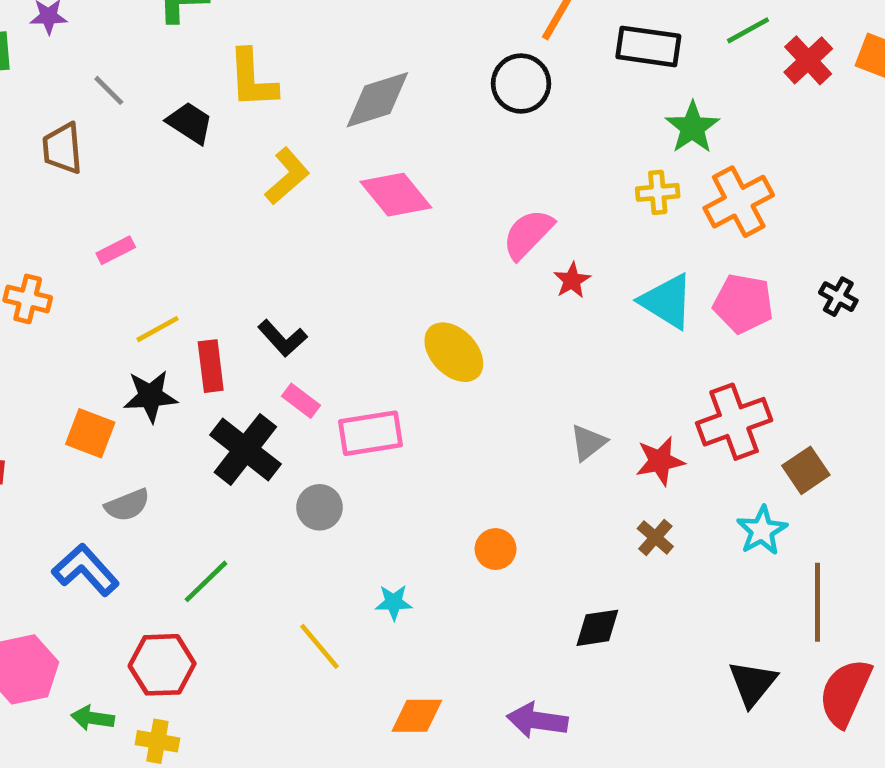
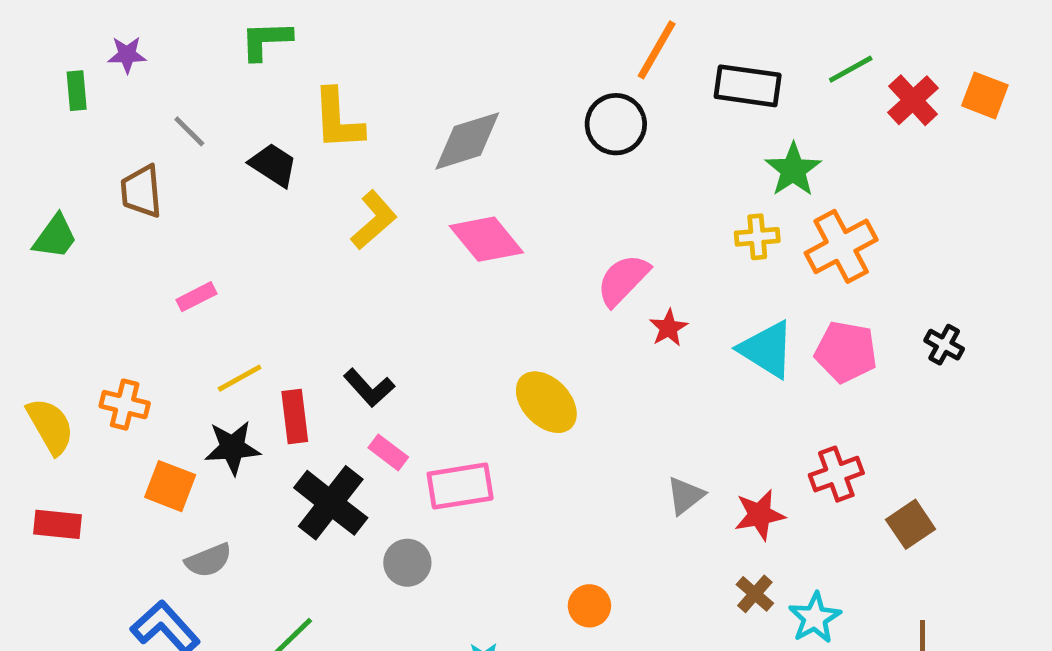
orange cross: (28, 299) -> (125, 405), moved
red cross: (734, 422) -> (836, 474), size x0.7
cyan star: (762, 531) -> (815, 618), moved

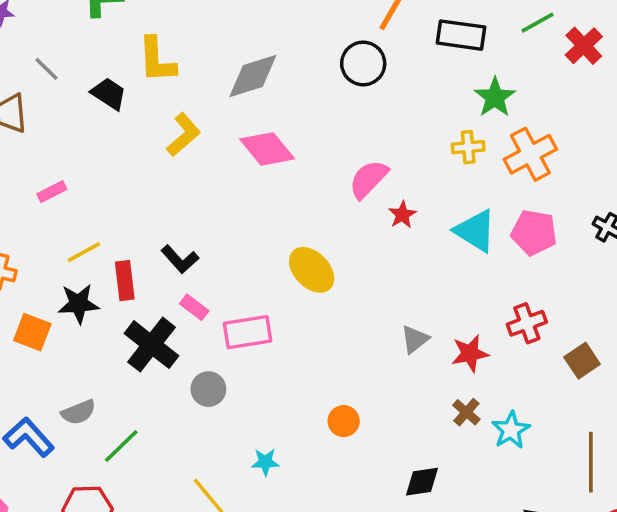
gray semicircle: (208, 560) -> (79, 412), moved

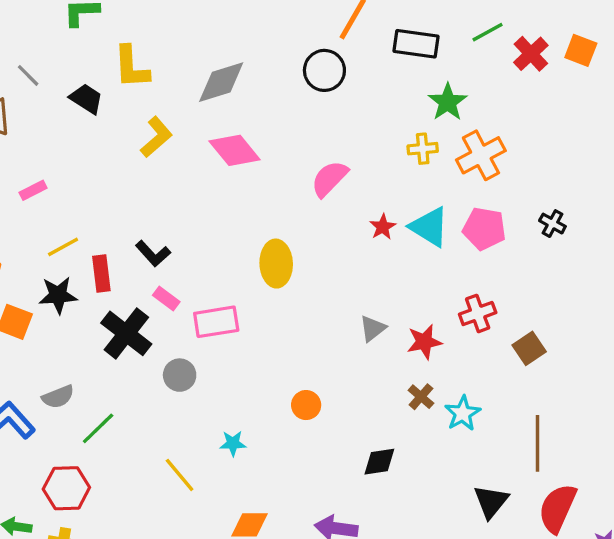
red star: (402, 215) -> (383, 227), moved
yellow ellipse: (312, 270) -> (276, 264), turned 42

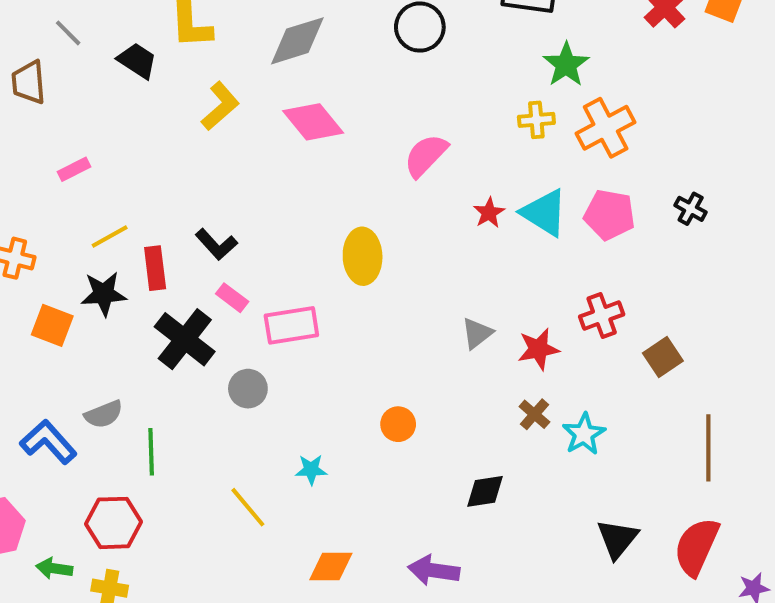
green line: (98, 428) -> (151, 452), turned -48
brown line: (538, 443) -> (708, 448), moved

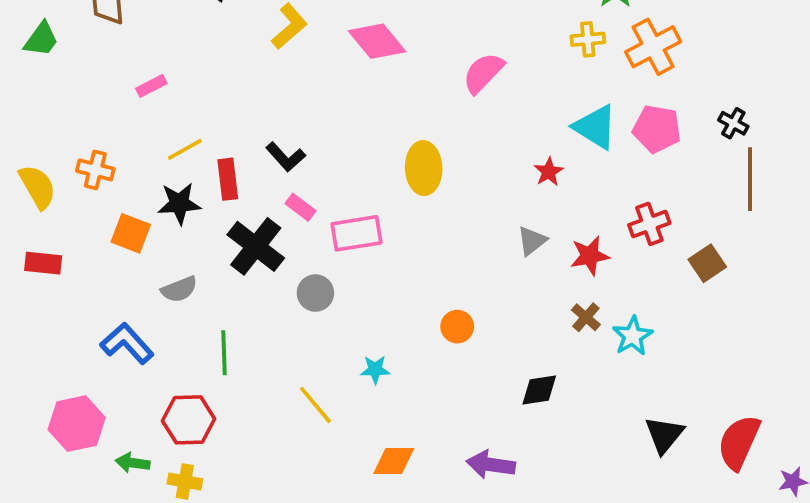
red star: (489, 213) -> (549, 172), moved
gray semicircle: (104, 414) -> (179, 289), moved
brown line: (708, 448) -> (750, 179), moved

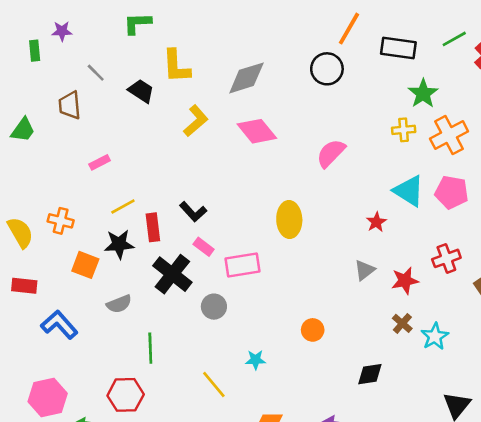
blue L-shape: (127, 343) -> (59, 325), moved

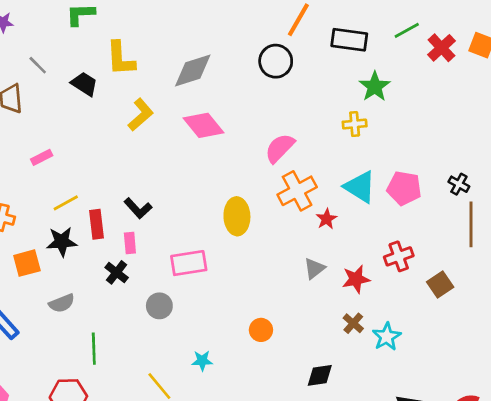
orange cross: (449, 135) -> (297, 191), moved
pink rectangle: (204, 247) -> (130, 243), moved, turned 48
orange square: (85, 265) -> (27, 263), turned -36
black cross: (172, 274) -> (117, 272), size x0.6

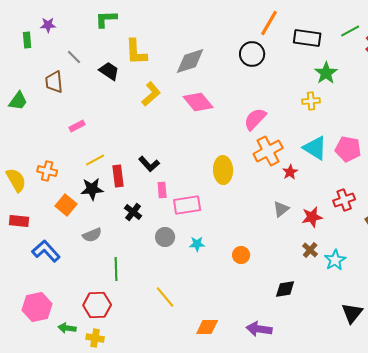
pink rectangle: (130, 243) -> (162, 190), moved
orange square: (27, 263) -> (66, 205), turned -35
cyan star: (202, 361) -> (197, 244), moved

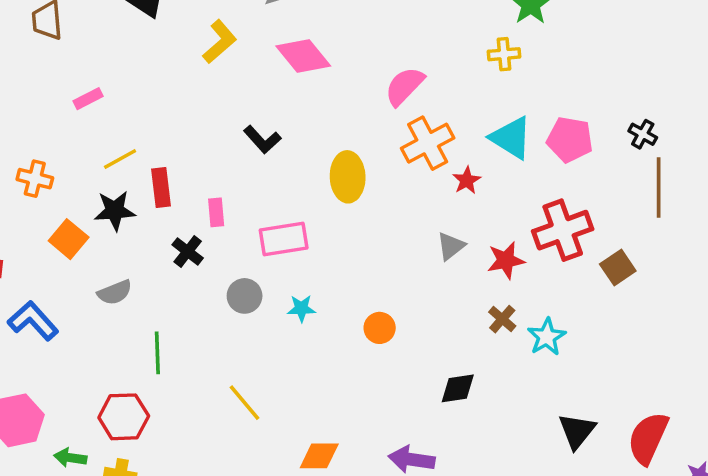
black L-shape: (149, 164) -> (262, 140), moved
pink rectangle: (162, 190) -> (216, 212), moved
red cross: (344, 200) -> (563, 230), size x1.5

